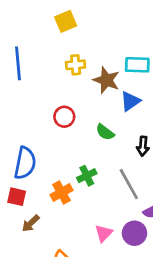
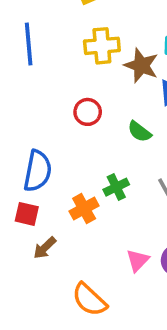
yellow cross: (76, 65) -> (102, 46), size x1.4

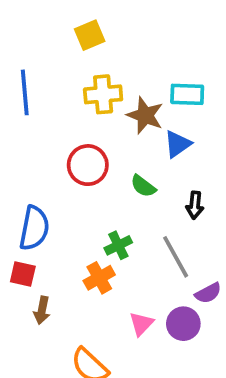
red circle: (88, 112) -> (88, 165), size x1.4
orange cross: (84, 209) -> (99, 278), moved
brown arrow: (45, 248) -> (42, 310), turned -35

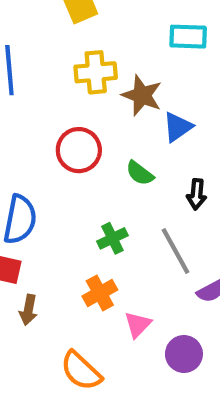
cyan rectangle: (187, 94) -> (188, 37), moved
orange cross: (99, 278) -> (100, 293), moved
purple circle: (183, 324) -> (184, 354), moved

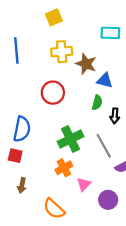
blue triangle: (178, 127) -> (105, 80), turned 49
green semicircle: (140, 173) -> (97, 103), moved, turned -112
green cross: (112, 238) -> (71, 139), size x1.6
brown arrow: (28, 310) -> (22, 185), moved

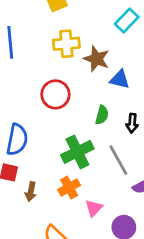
cyan rectangle: (110, 33) -> (127, 20), turned -48
green semicircle: (97, 103) -> (102, 115), moved
brown arrow: (22, 185) -> (31, 192), moved

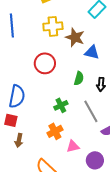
green cross: (77, 152) -> (61, 105), size x0.6
brown arrow: (31, 192) -> (19, 140), moved
pink triangle: (94, 208) -> (73, 146), turned 32

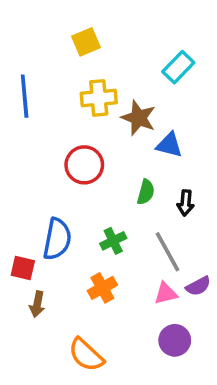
blue semicircle: (17, 96) -> (57, 239), moved
pink triangle: (73, 146) -> (166, 293), moved

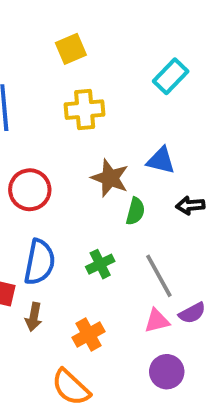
brown star: (139, 118) -> (110, 178), moved
red circle: (84, 165) -> (30, 190), moved
black arrow: (186, 203) -> (190, 205), moved, turned 80
orange cross: (102, 288) -> (88, 335), moved
brown arrow: (37, 304) -> (34, 317), moved

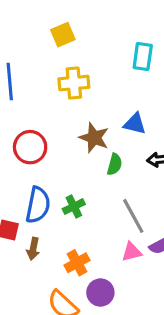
cyan rectangle: (171, 76) -> (143, 56), turned -36
green cross: (100, 264) -> (74, 207), moved
purple circle: (167, 372) -> (100, 293), moved

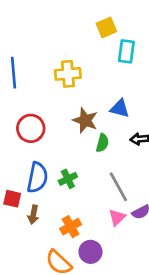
yellow square: (63, 35) -> (106, 27), moved
pink triangle: (132, 252) -> (117, 217), turned -30

